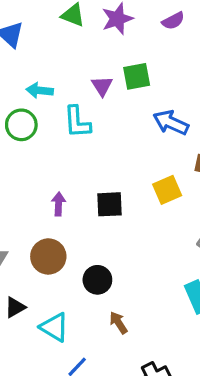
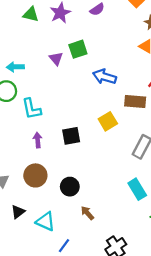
cyan L-shape: (77, 122) -> (32, 109), moved

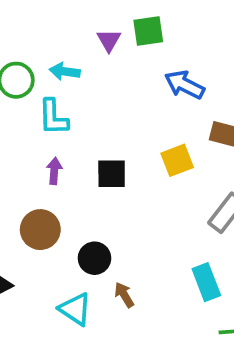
cyan arrow: (15, 67) -> (65, 71), moved
brown arrow: (87, 213) -> (124, 295), moved
cyan triangle: (46, 222) -> (75, 309), moved

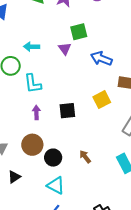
purple triangle: (109, 40) -> (65, 49), moved
cyan arrow: (65, 71) -> (32, 47), moved
black circle: (94, 258) -> (53, 158), moved
brown arrow: (124, 295) -> (85, 157), moved

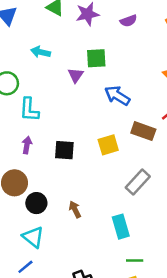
cyan arrow: (32, 47) -> (41, 52), moved

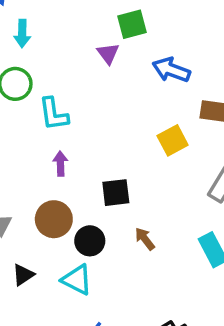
cyan arrow: (41, 52) -> (22, 33), moved, turned -90
black square: (64, 150) -> (116, 193), moved
cyan triangle: (33, 237) -> (77, 280), moved

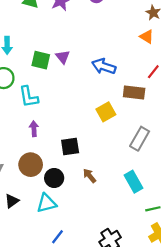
green square: (132, 24) -> (41, 60), moved, turned 30
cyan triangle: (77, 280) -> (47, 203), turned -40

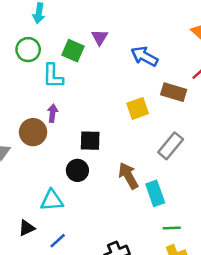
green square: (41, 60) -> (73, 51), moved
brown circle: (31, 165) -> (33, 132), moved
brown arrow: (90, 176) -> (128, 176), moved, size x1.5
black circle: (54, 178) -> (77, 170), moved
black triangle: (12, 201) -> (27, 228), moved

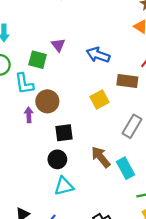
brown circle: (33, 132) -> (47, 101), moved
cyan triangle: (52, 200) -> (64, 186), moved

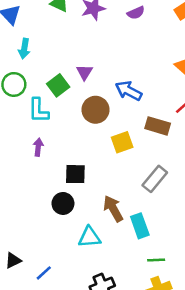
green square: (38, 60) -> (58, 85), turned 30
brown circle: (47, 101) -> (96, 110), moved
cyan triangle: (64, 186) -> (89, 237), moved

